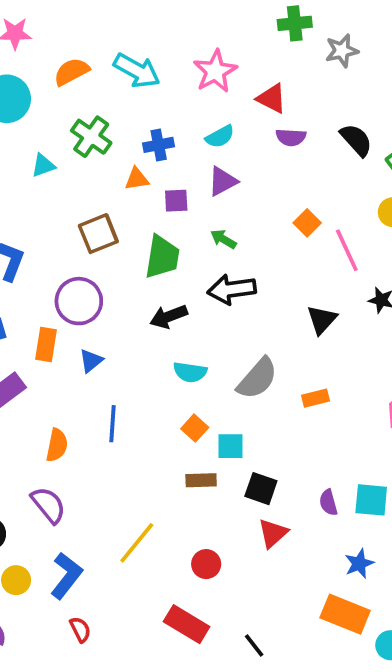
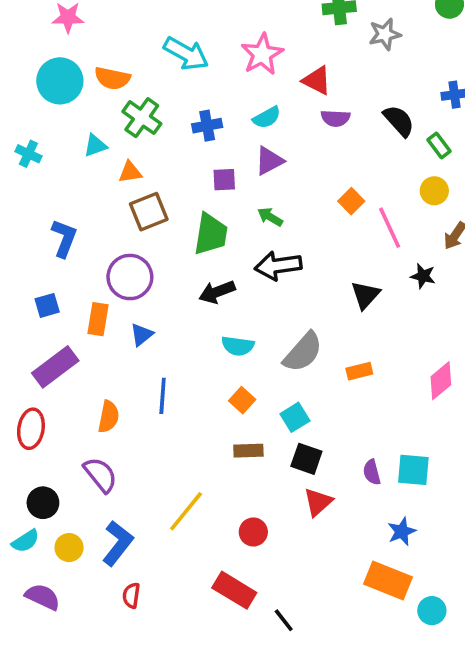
orange semicircle: (72, 72) -> (112, 78), moved, turned -140
orange triangle: (137, 179) -> (130, 172), moved
cyan square: (230, 446) -> (295, 417), moved, turned -32
red semicircle: (80, 630) -> (131, 595), turned -145
black line: (254, 645) -> (284, 620), moved

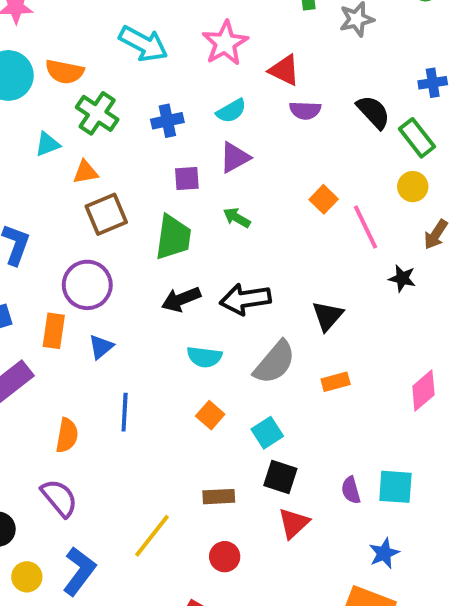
green rectangle: (439, 145) -> (417, 138), size x1.4
black arrow: (278, 266) -> (245, 299), moved
black triangle: (365, 295) -> (328, 316), moved
brown rectangle: (248, 451) -> (219, 497), moved

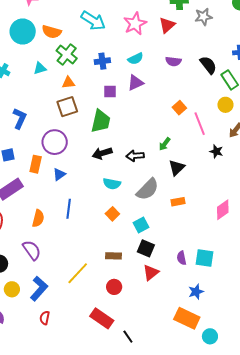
red triangle: (284, 70) -> (167, 25), moved, turned 48
orange triangle: (85, 172) -> (68, 83), moved
green arrow: (237, 218) -> (165, 144), moved, turned -88
black arrow: (245, 299) -> (135, 156), size x0.7

